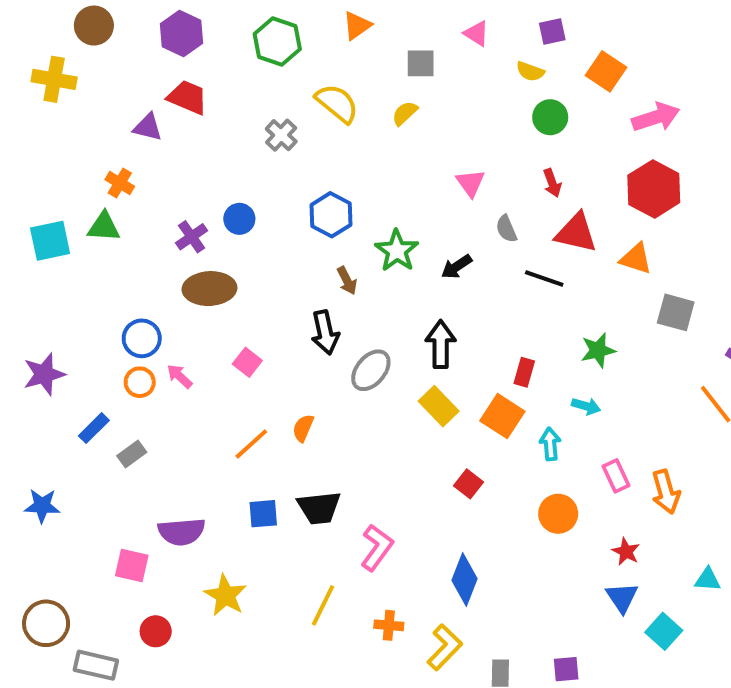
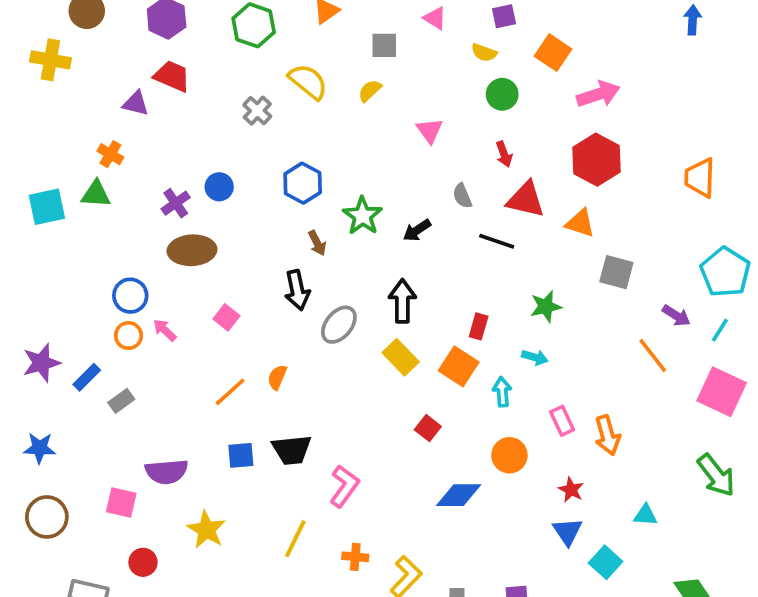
pink triangle: (470, 183) -> (430, 131), moved
purple star: (44, 374) -> (41, 363), moved
blue diamond: (465, 579) -> (459, 495), moved, turned 69
brown circle: (46, 623) -> (47, 517), moved

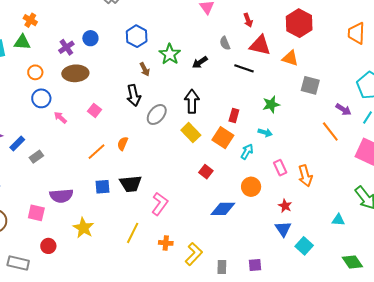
orange circle: (128, 336) -> (35, 72), moved
cyan arrow: (502, 392) -> (247, 152), turned 35
cyan triangle: (645, 515) -> (338, 220), moved

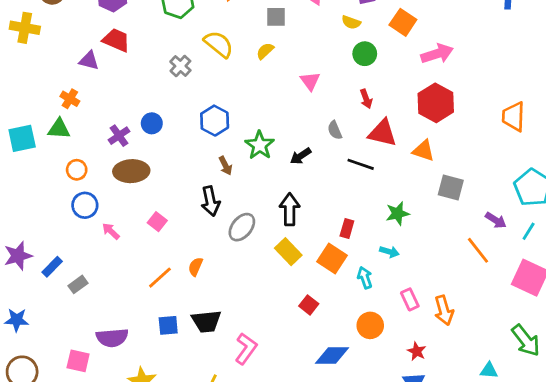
cyan arrow: (247, 152) -> (365, 278), turned -49

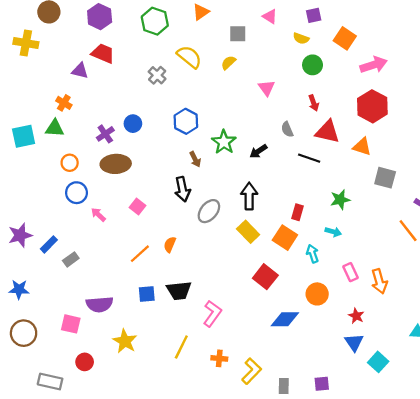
red square: (309, 305) -> (265, 277), size x1.5

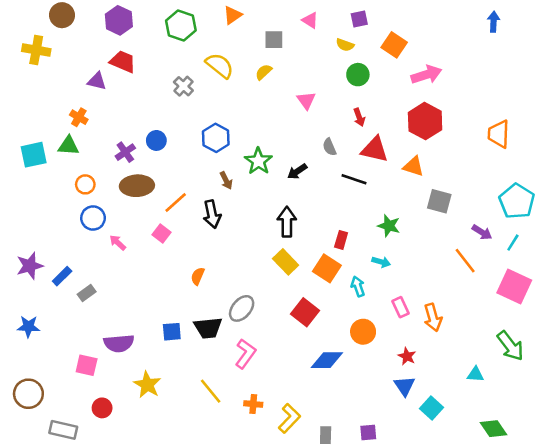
green star: (340, 200) -> (389, 226), turned 30
gray ellipse: (209, 211) -> (242, 308), moved
orange line: (140, 254) -> (176, 202), moved
brown circle: (24, 333) -> (28, 394), moved
yellow line: (181, 347) -> (211, 391), turned -65

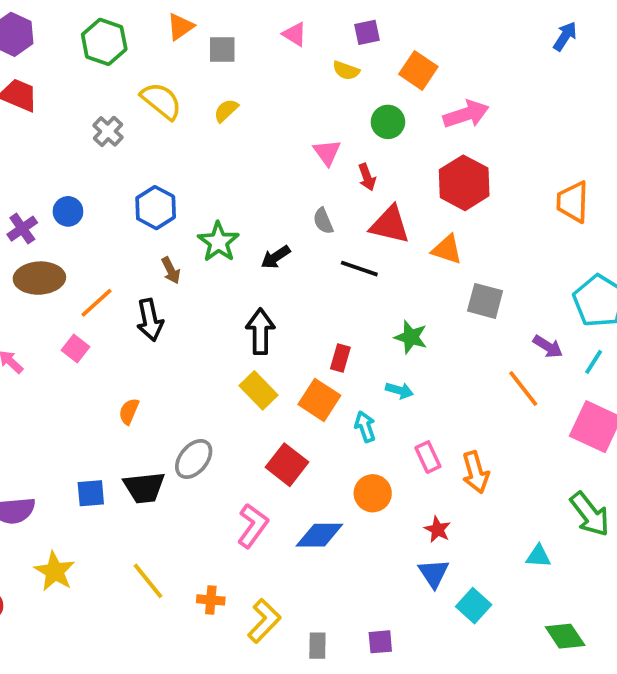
blue arrow: (494, 22) -> (565, 36), turned 30
gray square: (274, 40) -> (222, 50), moved
green circle: (358, 75) -> (388, 122), moved
pink triangle: (306, 100) -> (327, 152), moved
pink L-shape: (245, 354) -> (253, 526), moved

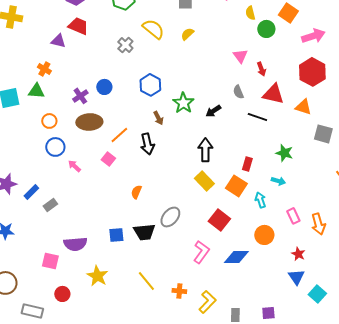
yellow semicircle: (346, 70) -> (250, 13), turned 56
green circle: (388, 122) -> (266, 29), moved

